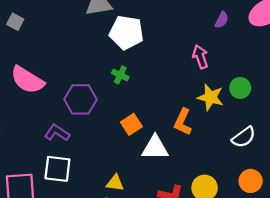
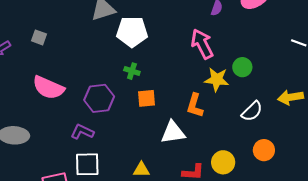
gray square: (15, 22) -> (39, 37), moved
pink arrow: (200, 57) -> (202, 44), size x1.4
orange square: (131, 124) -> (147, 98), moved, turned 36

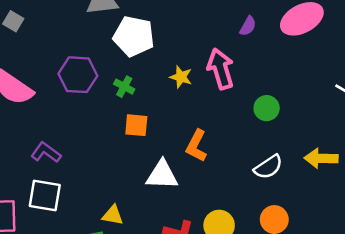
yellow star: (217, 79) -> (181, 77), moved, size x0.7
purple hexagon: (99, 98) -> (78, 75), moved

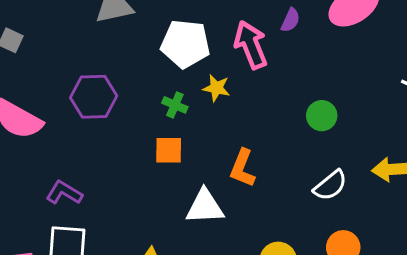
white pentagon: (134, 36) -> (185, 44), moved
pink arrow: (221, 69) -> (251, 45), moved
green cross: (124, 87) -> (175, 105), moved

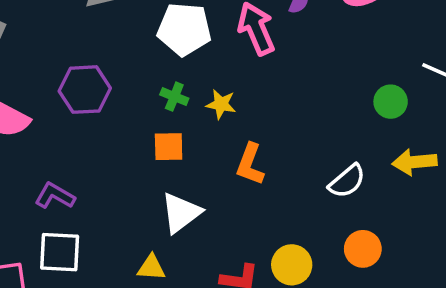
yellow star: (216, 88) -> (221, 104), moved
green circle: (322, 116) -> (391, 102), moved
white triangle: (205, 207) -> (181, 213), moved, turned -33

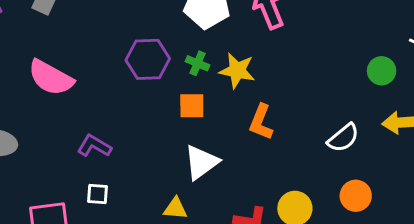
purple hexagon: (85, 90) -> (148, 59), moved
yellow star: (221, 104) -> (237, 71), size x1.4
white square: (60, 252) -> (98, 194), size x0.6

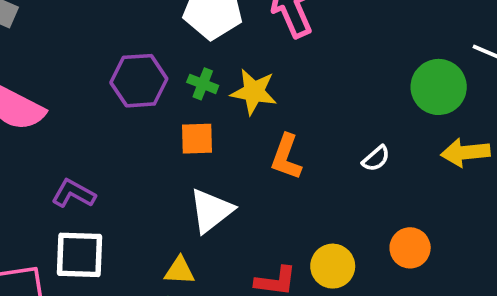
green circle: (382, 71) -> (439, 87), size x1.5
white semicircle: (343, 138) -> (376, 158), moved, size x0.7
white square: (98, 194) -> (79, 255), size x1.8

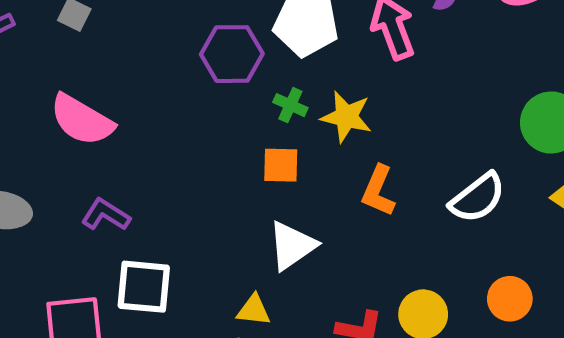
purple hexagon: (139, 81) -> (232, 54), moved
white semicircle: (376, 158) -> (478, 198), size x1.8
purple L-shape: (73, 194) -> (106, 215), moved

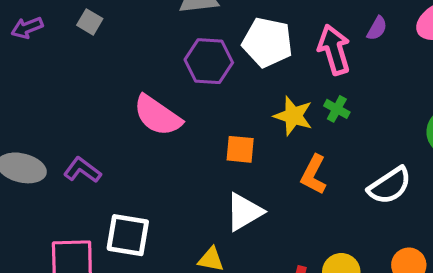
green cross: (290, 105) -> (337, 109), moved
pink semicircle: (82, 120) -> (157, 116), moved
purple L-shape: (106, 215) -> (82, 170), moved

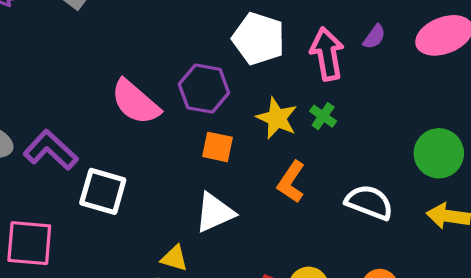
purple hexagon: (209, 61) -> (204, 89), moved
purple L-shape: (82, 170) -> (51, 150), size x1.4
white semicircle: (390, 186) -> (369, 202), turned -132
white square: (128, 235) -> (103, 191), moved

